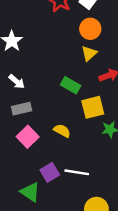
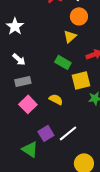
yellow triangle: (89, 53) -> (70, 36), moved
white line: (77, 172) -> (68, 133), turned -48

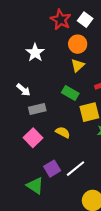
orange circle: (79, 16) -> (78, 44), moved
white star: (15, 26) -> (35, 53), moved
gray rectangle: (23, 81) -> (37, 109), moved

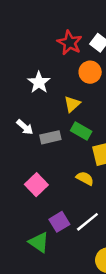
yellow triangle: (78, 65) -> (72, 104), moved
gray rectangle: (37, 109) -> (50, 137), moved
yellow semicircle: (63, 132) -> (85, 178), moved

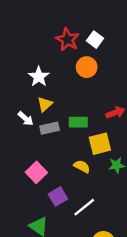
yellow triangle: (72, 104) -> (45, 104), moved
green rectangle: (81, 131) -> (78, 122), turned -30
purple square: (59, 222) -> (58, 196), moved

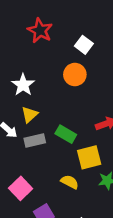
red star: (67, 40) -> (40, 31), moved
green rectangle: (78, 122) -> (66, 134), turned 30

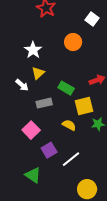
white square: (84, 45) -> (92, 19), moved
gray rectangle: (35, 141) -> (44, 103), moved

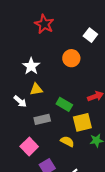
yellow triangle: (38, 73) -> (36, 89), turned 32

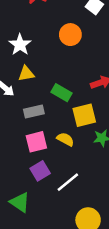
pink square: (29, 146) -> (36, 142), moved, turned 30

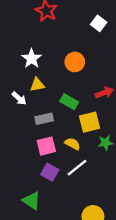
orange circle: (70, 35) -> (75, 62), moved
purple square: (40, 171) -> (50, 172), turned -30
white line: (68, 182) -> (77, 168), moved

